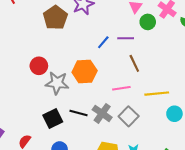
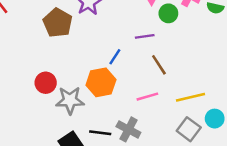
blue line: (103, 42) -> (115, 57), moved
gray square: (129, 116) -> (189, 129), moved

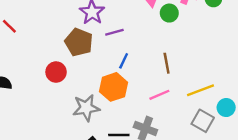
brown pentagon: (58, 23) -> (79, 42), moved
purple line: (145, 36) -> (114, 32), moved
brown line: (159, 65) -> (167, 63), turned 30
red circle: (46, 83) -> (56, 72), moved

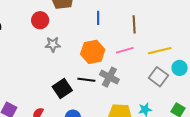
blue line: (124, 61) -> (98, 18), turned -32
orange hexagon: (113, 87) -> (93, 52), moved
gray star: (86, 108) -> (53, 44), moved, size x0.7

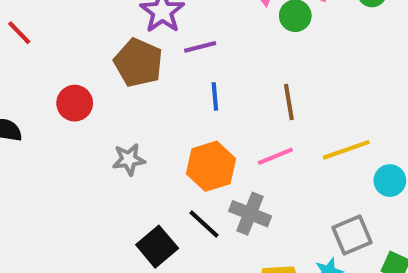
red circle: (40, 20) -> (75, 103), moved
gray square: (158, 77) -> (352, 235), moved, turned 36
black line: (86, 80) -> (204, 224), turned 42

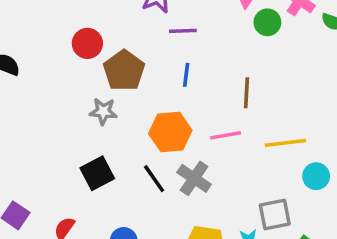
brown pentagon: (138, 63) -> (124, 71), moved
red circle: (75, 103) -> (87, 43), moved
black square: (157, 247) -> (97, 173), moved

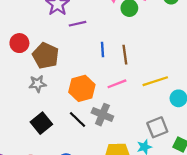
blue line: (186, 75) -> (102, 50), moved

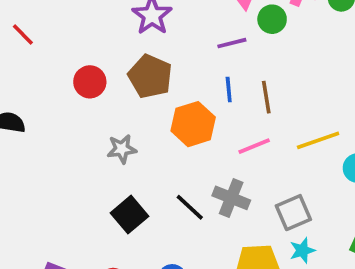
purple line: (78, 24) -> (232, 43), moved
brown pentagon: (46, 56) -> (150, 76), moved
orange hexagon: (82, 88) -> (193, 124), moved
gray square: (157, 127) -> (293, 213), moved

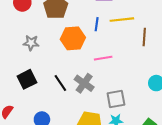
brown line: (266, 97) -> (144, 37), moved
yellow line: (318, 140) -> (122, 20), moved

